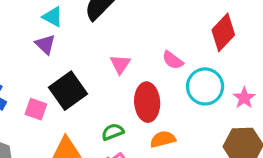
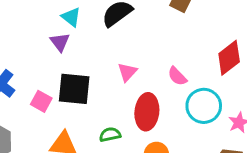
black square: (68, 91) -> (74, 89), turned 32

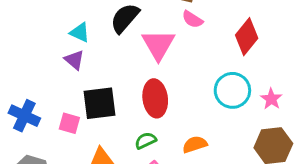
pink triangle: (127, 72) -> (158, 45), moved, size x1.6
pink semicircle: (177, 76) -> (192, 19), moved
red ellipse: (147, 112) -> (155, 98), moved

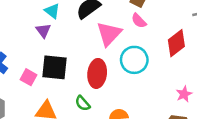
cyan circle: (232, 90) -> (134, 60), moved
green semicircle: (146, 141) -> (83, 103), turned -119

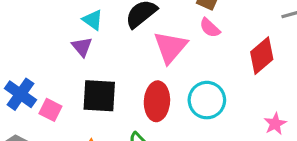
cyan circle: (134, 60) -> (207, 100), moved
pink square: (29, 77) -> (50, 110), moved

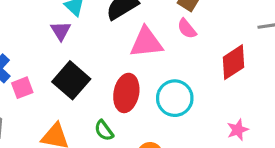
pink triangle: (170, 47) -> (146, 42), turned 36
black square: (99, 96) -> (71, 80), turned 30
pink square: (50, 110) -> (22, 88), turned 35

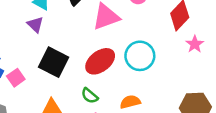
red ellipse: (126, 93) -> (100, 61), turned 56
pink star: (238, 130) -> (195, 44), moved

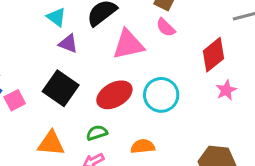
purple triangle: (35, 25) -> (68, 44), moved, turned -30
green semicircle: (90, 96) -> (97, 133), turned 114

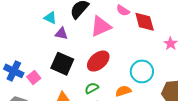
red diamond: (214, 55) -> (145, 22), moved, turned -55
cyan circle: (161, 95) -> (142, 71), moved

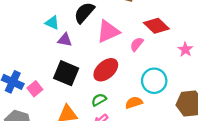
pink semicircle: (123, 10) -> (137, 44), moved, turned 96
red diamond: (145, 22) -> (156, 26), turned -30

